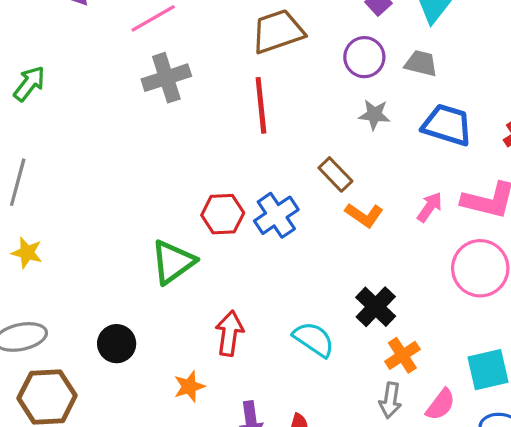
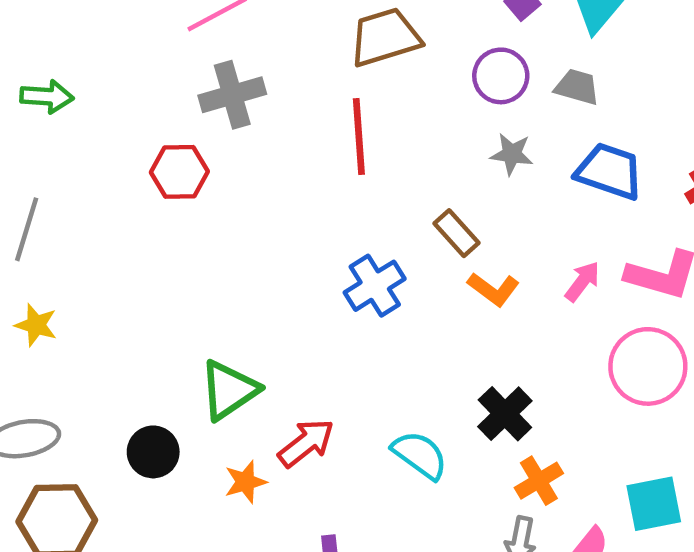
green arrow: (29, 84) -> (47, 97), turned 54
red hexagon: (223, 214) -> (179, 172), moved
green triangle: (173, 262) -> (229, 390), moved
red arrow: (229, 333) -> (306, 443), turned 42
orange star: (189, 386) -> (245, 482), moved

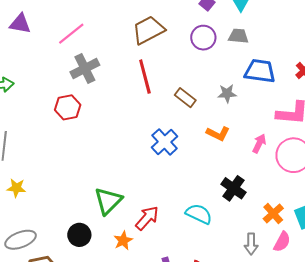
gray star: (512, 154) -> (227, 93), moved
brown rectangle: (456, 233) -> (185, 98), moved
pink arrow: (582, 281) -> (259, 144), moved
orange cross: (539, 481) -> (273, 213), moved

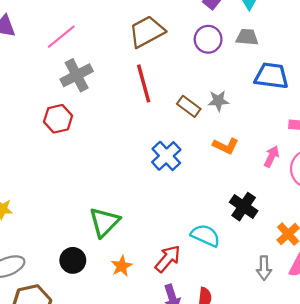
gray star: (227, 93) -> (218, 101), moved
red arrow: (147, 218) -> (168, 259), moved

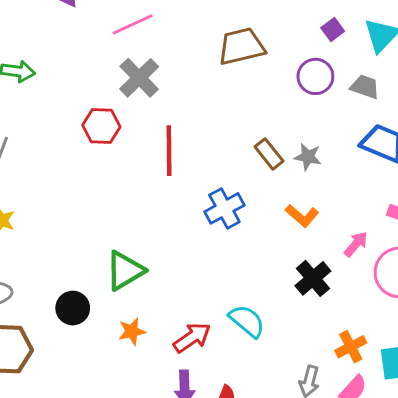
gray cross: (77, 75) -> (139, 78), turned -32
red line: (144, 83) -> (169, 151), moved
black cross: (244, 207) -> (313, 278), moved

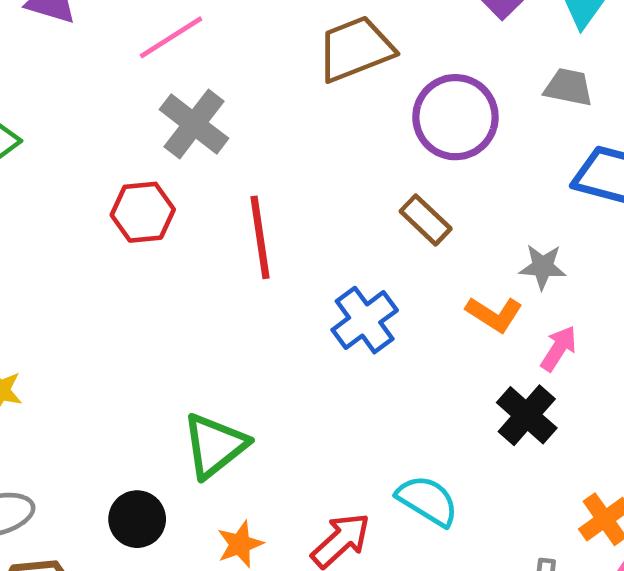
purple circle: (315, 76) -> (455, 117), moved, size x1.4
gray star: (308, 157) -> (543, 267), moved
pink arrow: (356, 244) -> (559, 348), moved

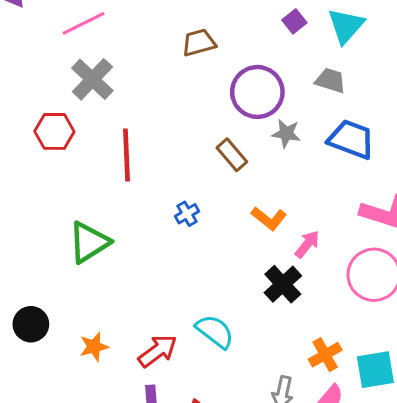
brown trapezoid: (355, 49) -> (199, 43), size x0.7
gray star: (543, 267) -> (286, 133), moved
blue cross: (365, 320) -> (187, 214), size x0.6
green triangle: (215, 446) -> (89, 242), moved

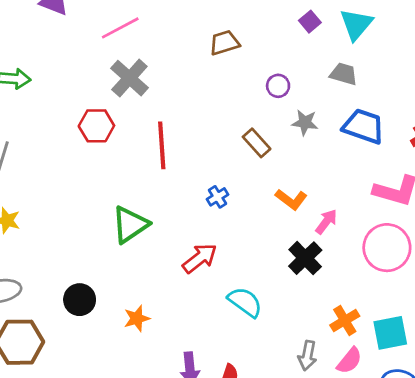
purple circle: (257, 92) -> (278, 86), size x0.5
red arrow: (158, 351) -> (200, 258), moved

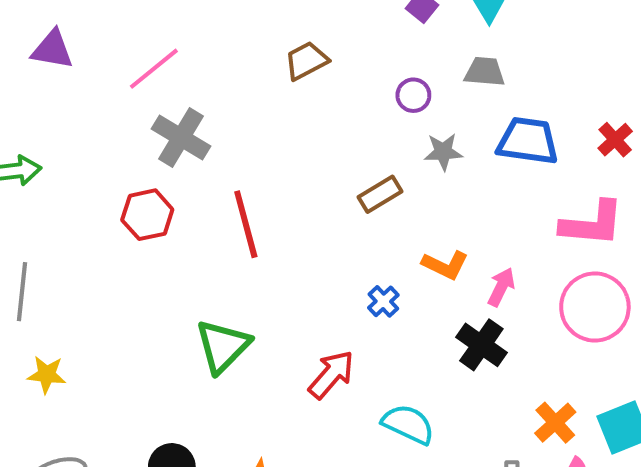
purple circle: (278, 86) -> (413, 95), moved
brown rectangle: (257, 143) -> (380, 194), turned -68
blue cross: (217, 197) -> (383, 301), moved

